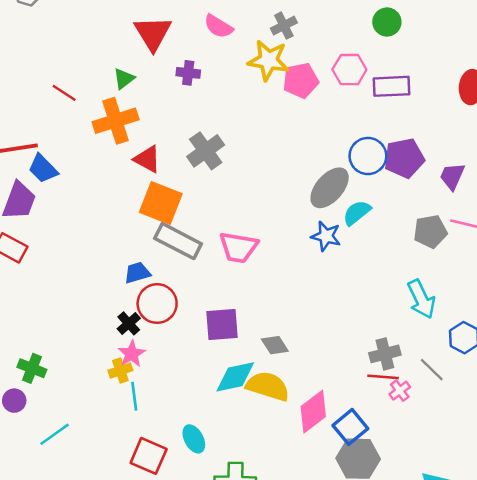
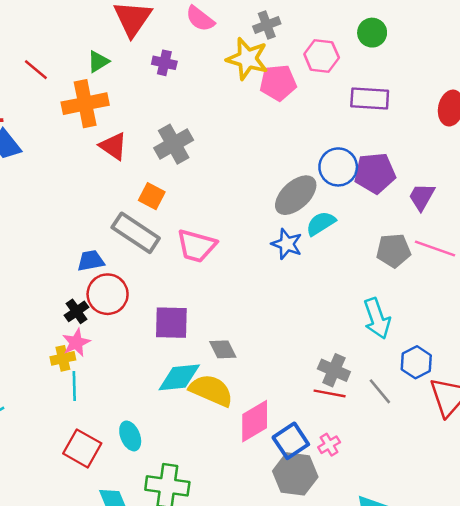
pink hexagon: (349, 70) -> (322, 56), moved
orange square: (161, 203) -> (152, 196), moved, size x0.6
gray cross: (385, 354) -> (334, 370), turned 32
pink cross: (400, 391) -> (329, 445), moved

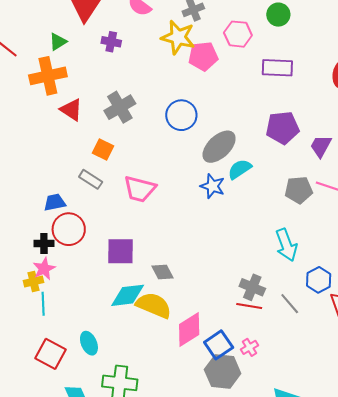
blue circle: (338, 167) -> (181, 115), moved
gray rectangle: (136, 233) -> (91, 179), size x0.6
black cross: (77, 311) -> (44, 243), turned 36

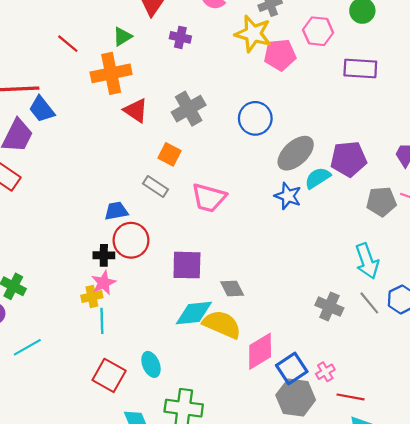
purple pentagon: (283, 128) -> (349, 159), moved
gray line: (290, 304) -> (369, 303), moved
red line: (249, 306) -> (351, 397), moved

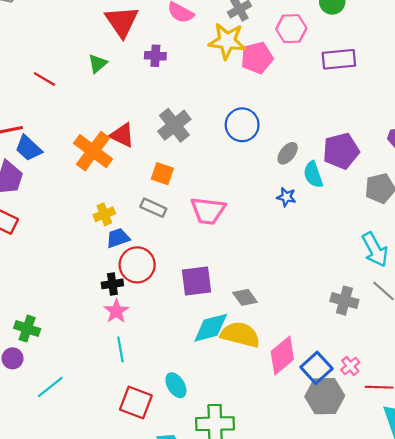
orange cross: (111, 73) -> (93, 151), moved, turned -33
gray ellipse: (296, 153) -> (288, 153), size x0.6
cyan semicircle: (318, 178) -> (313, 175), turned -68
blue star: (288, 196) -> (286, 197), size x0.7
yellow cross: (92, 297) -> (104, 214), moved

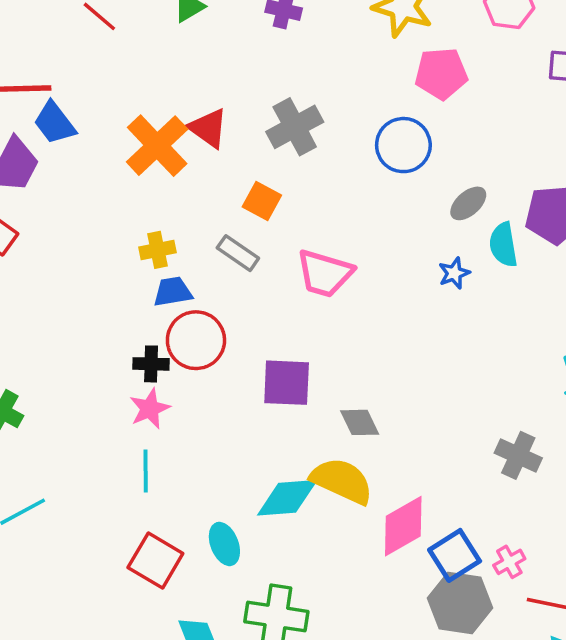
pink pentagon: (257, 58) -> (441, 74), moved
blue star: (286, 197) -> (454, 273), turned 30
cyan diamond: (211, 328) -> (287, 498), moved

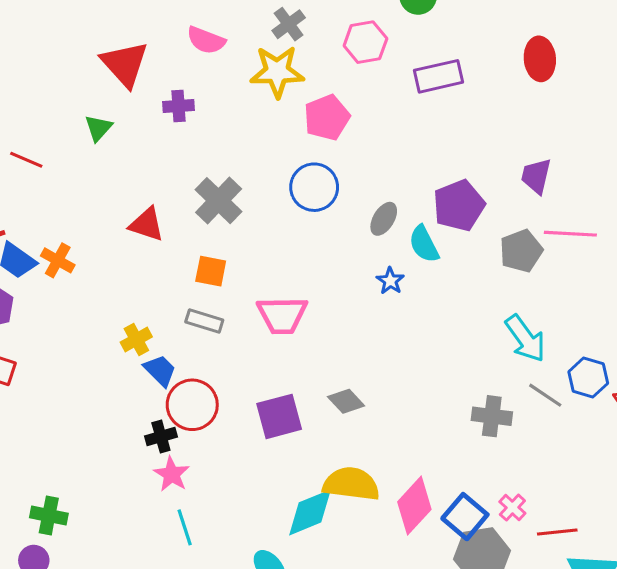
orange cross: (157, 146) -> (58, 260), moved, size x0.6
blue trapezoid: (173, 292) -> (160, 370), turned 72
gray diamond: (360, 422) -> (346, 401), moved

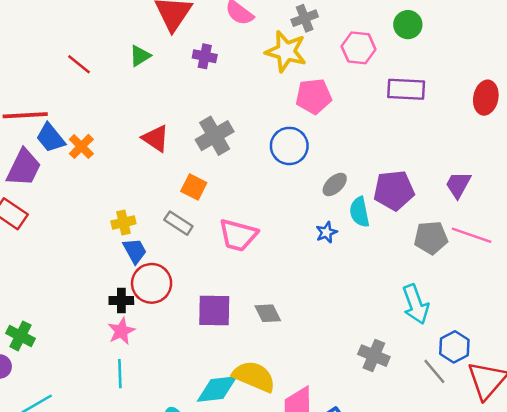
gray line: (545, 395) -> (434, 371), moved

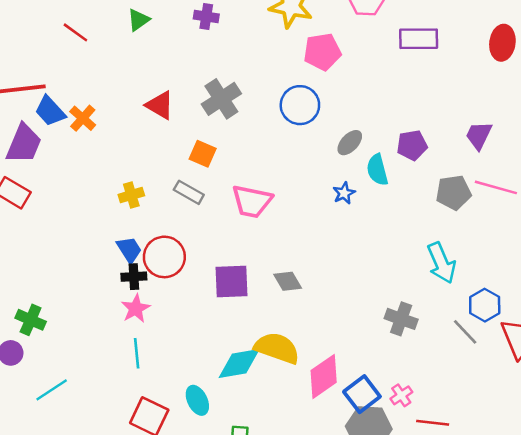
purple pentagon: (394, 190) -> (412, 145), size x0.7
blue trapezoid: (135, 251) -> (129, 250), moved

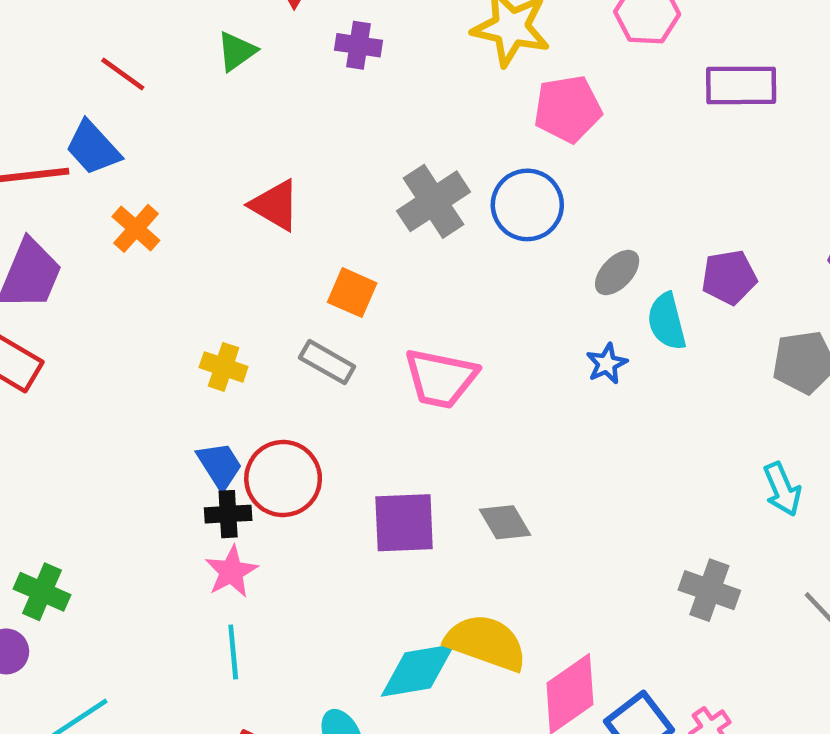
gray cross: (221, 99) -> (433, 201), moved
blue trapezoid: (50, 111) -> (93, 148), moved
yellow cross: (131, 195) -> (224, 367), turned 35
cyan arrow: (441, 263) -> (782, 489), size x0.7

